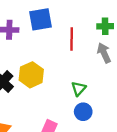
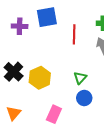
yellow hexagon: (31, 75) -> (40, 78), moved

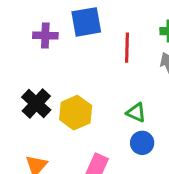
green triangle: (80, 78) -> (136, 113), turned -48

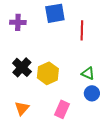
purple cross: (45, 36) -> (18, 22), moved

